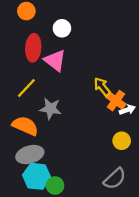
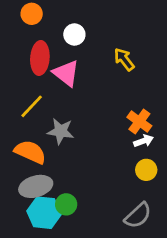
yellow arrow: (102, 87) -> (124, 59), moved
white arrow: (127, 110) -> (143, 141), moved
green circle: (55, 186) -> (66, 204), moved

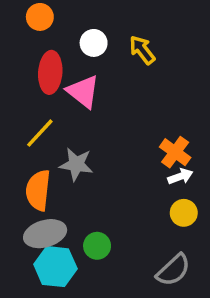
yellow arrow: (124, 59) -> (142, 50), moved
orange semicircle: (30, 152) -> (38, 190), turned -108
green circle: (66, 204) -> (97, 246), moved

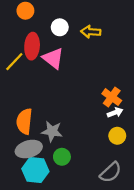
yellow arrow: (142, 50) -> (91, 32), turned -48
yellow line: (40, 133) -> (14, 62), moved
gray star: (76, 164) -> (52, 131), moved

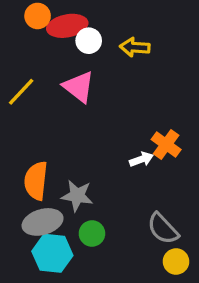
red ellipse: (32, 46) -> (67, 26), moved, turned 75
white arrow: (115, 113) -> (141, 159), moved
yellow circle: (117, 136) -> (176, 262), moved
gray semicircle: (111, 172) -> (163, 229), moved, turned 90

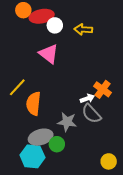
yellow line: (21, 92) -> (17, 87), moved
orange semicircle: (36, 181) -> (33, 104), moved
gray star: (77, 196) -> (67, 122), moved
gray ellipse: (43, 222) -> (41, 137), moved
gray semicircle: (163, 229) -> (91, 114), moved

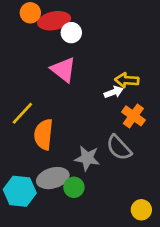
yellow arrow: (83, 29) -> (127, 80), moved
white arrow: (87, 98) -> (114, 92), moved
cyan hexagon: (32, 156) -> (20, 191), moved

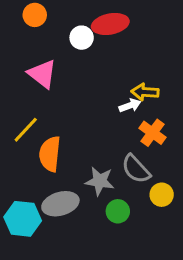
red ellipse: (54, 21) -> (110, 24), moved
pink triangle: (63, 70) -> (42, 74), moved
green circle: (74, 187) -> (118, 211), moved
yellow circle: (141, 210) -> (162, 195), moved

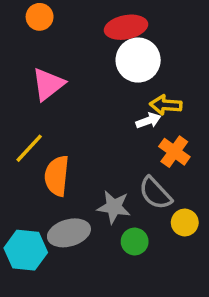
white circle: (82, 38) -> (138, 60), moved, size x1.6
pink triangle: (42, 74) -> (48, 84), turned 44

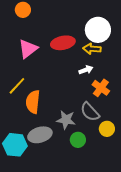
red ellipse: (126, 27) -> (63, 43), moved
white circle: (138, 60) -> (98, 30), moved
yellow arrow: (166, 105) -> (92, 49), moved

